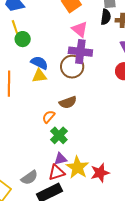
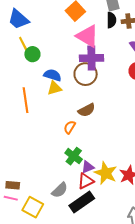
pink triangle: (80, 29) -> (87, 36), size x1.4
green cross: (59, 135) -> (74, 156), moved

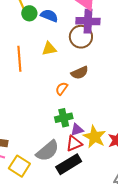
blue semicircle: (53, 75) -> (49, 16), moved
green cross: (74, 156) -> (64, 118), turned 36
gray semicircle: (60, 190) -> (48, 151), size x1.4

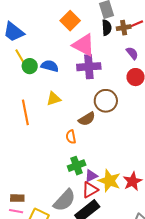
brown circle: (81, 37) -> (106, 101), moved
orange semicircle: (62, 89) -> (71, 137), turned -40

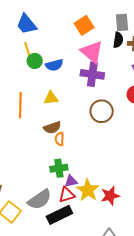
blue semicircle: (50, 66) -> (54, 65), turned 138
brown semicircle: (87, 119) -> (52, 128), moved

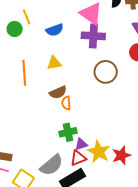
green circle: (35, 61) -> (15, 29), moved

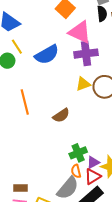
blue semicircle: (55, 30) -> (47, 55), size x1.4
yellow triangle: (54, 63) -> (83, 84), moved
orange semicircle: (66, 103) -> (76, 171), moved

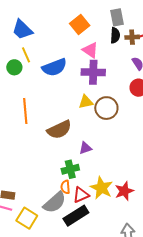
pink triangle: (80, 32) -> (90, 50), size x0.7
brown semicircle: (61, 115) -> (59, 130), size x1.4
purple triangle: (93, 162) -> (85, 148), moved

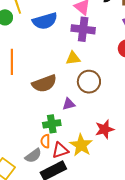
brown circle: (106, 108) -> (89, 82), moved
red star: (124, 191) -> (105, 129), moved
gray semicircle: (55, 203) -> (33, 156), size x0.7

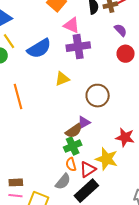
yellow triangle: (73, 58) -> (62, 79), moved
brown semicircle: (44, 83) -> (74, 131), moved, size x0.7
red star: (105, 129) -> (125, 137), turned -30

